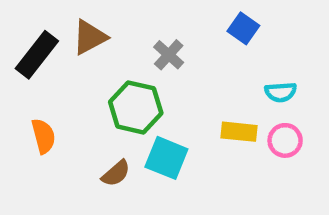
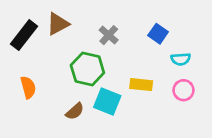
blue square: (243, 28) -> (158, 34), moved
yellow rectangle: (239, 132) -> (141, 85), moved

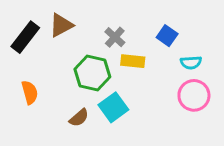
yellow rectangle: (141, 85) -> (133, 61), moved
pink circle: (183, 90) -> (194, 95), size x1.4
cyan square: (107, 101) -> (113, 107), turned 32

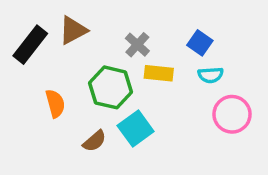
cyan semicircle: (191, 63) -> (211, 75), moved
orange semicircle: (30, 92) -> (55, 104), moved

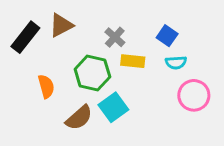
brown semicircle: (95, 141) -> (79, 118), size x1.4

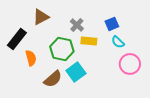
blue square: (167, 36) -> (112, 24), turned 32
black rectangle: (25, 37) -> (17, 39), moved
cyan semicircle: (176, 63) -> (118, 42), turned 48

